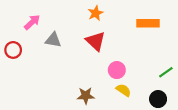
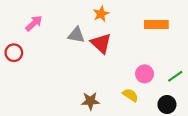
gray triangle: (53, 40) -> (76, 35), moved
pink circle: (117, 70) -> (145, 74), moved

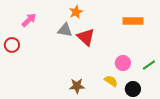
orange star: (101, 14) -> (76, 12), moved
black circle: (167, 105) -> (133, 89), moved

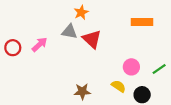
pink arrow: (29, 20) -> (39, 44), moved

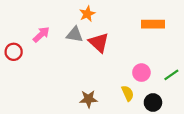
pink arrow: (39, 44) -> (41, 35), moved
yellow semicircle: (119, 86) -> (128, 93), turned 32

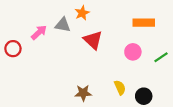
gray triangle: (75, 35) -> (63, 25), moved
pink circle: (141, 73) -> (133, 52), moved
green line: (171, 75) -> (161, 57), moved

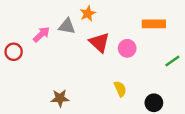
pink circle: (133, 52) -> (127, 48), moved
yellow semicircle: (120, 88) -> (120, 89), moved
brown star: (83, 93) -> (60, 98), moved

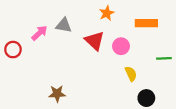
orange star: (88, 14) -> (107, 13), moved
green line: (172, 61) -> (164, 58), turned 32
yellow semicircle: (120, 89) -> (131, 74), moved

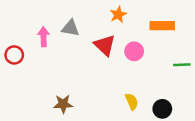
pink arrow: (39, 33) -> (44, 37), turned -49
yellow semicircle: (131, 74) -> (132, 101), moved

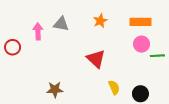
orange star: (118, 15) -> (100, 21), moved
red triangle: (105, 45) -> (96, 59), moved
pink circle: (134, 51) -> (142, 44), moved

